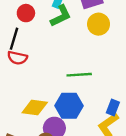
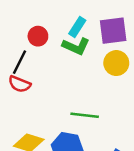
green L-shape: (61, 16) -> (76, 46), turned 40

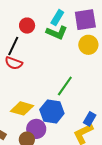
green line: (85, 115) -> (65, 86), turned -60

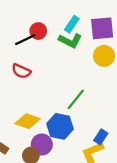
black line: (13, 46) -> (25, 40), moved, turned 36

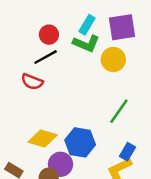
black line: (25, 40) -> (46, 57), moved
yellow circle: (104, 56) -> (113, 60), moved
green line: (76, 99) -> (119, 111), moved

